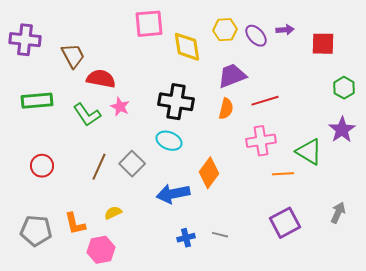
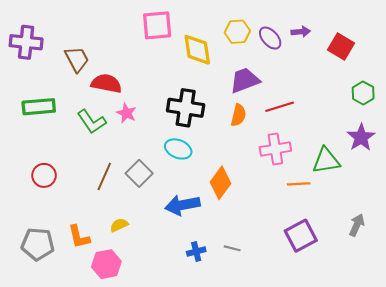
red square: (323, 44) -> (341, 46), turned 30
green triangle: (309, 152) -> (326, 161), turned -40

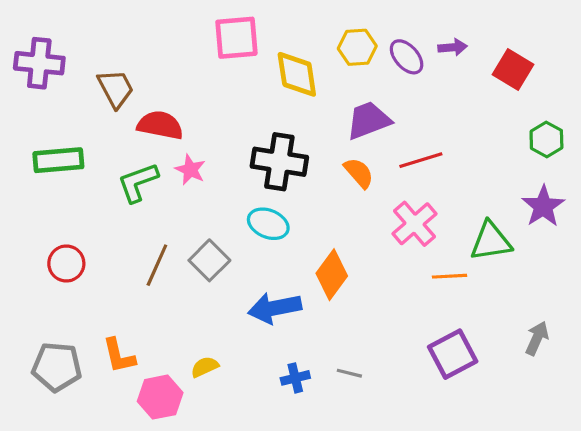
orange semicircle: (238, 115) -> (359, 173), turned -55
green L-shape: (92, 122) -> (138, 182), turned 104
pink cross: (275, 149) -> (415, 224), turned -32
yellow semicircle: (119, 225) -> (205, 367), moved

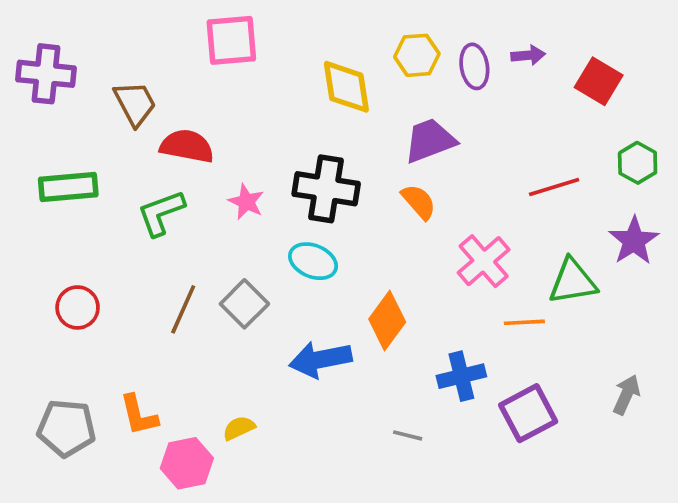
pink square: (236, 38) -> (231, 40), moved
purple ellipse: (407, 57) -> (474, 66), turned 33
red line: (421, 160) -> (554, 187), moved
pink star: (190, 170) -> (246, 202), moved
blue cross: (295, 378) -> (461, 376), moved, size x1.4

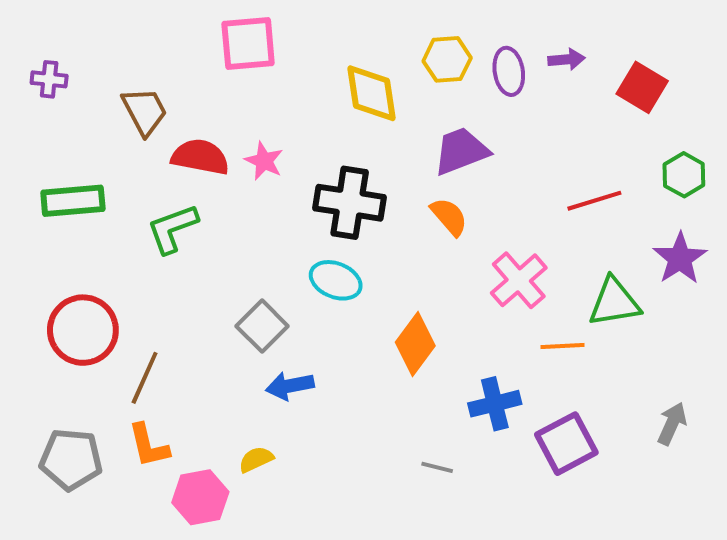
purple cross: (46, 74) -> (49, 79), size x0.6
pink star: (246, 202) -> (264, 161), moved
red circle: (78, 307) -> (83, 330), size x1.5
brown line: (183, 309) -> (145, 378), moved
blue arrow: (320, 359) -> (290, 386), moved, size x0.7

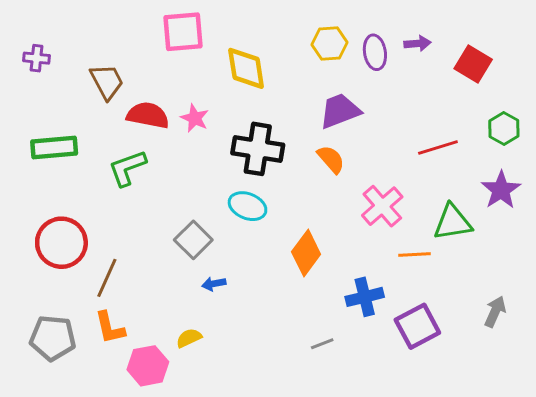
yellow diamond: (371, 93) -> (246, 68), moved
blue arrow: (290, 386) -> (214, 284), size x0.7
gray line: (437, 467) -> (322, 344), turned -35

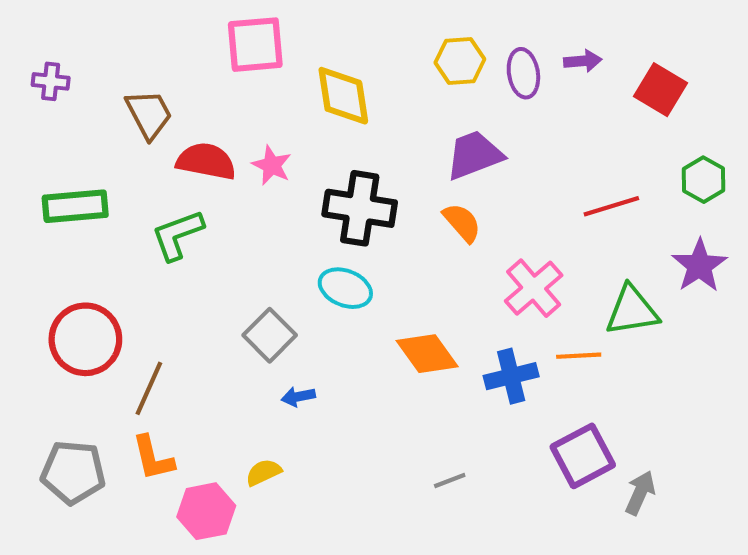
orange diamond: (306, 253) -> (427, 354), turned -72
blue cross: (365, 297) -> (511, 376), moved
gray arrow: (495, 312) -> (640, 493), moved

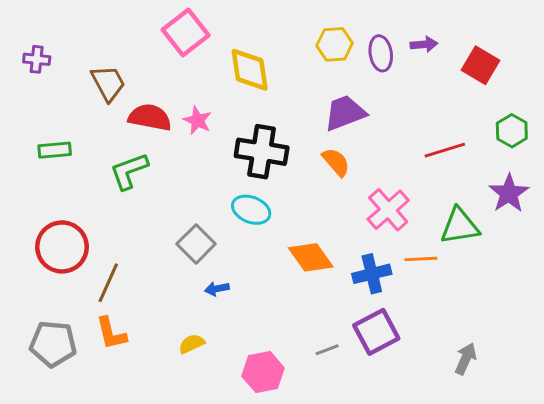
pink square: (255, 45) -> (186, 32), turned -33
green rectangle: (75, 206) -> (55, 150), size x0.7
purple square: (583, 456) -> (376, 332), moved
pink hexagon: (206, 511) -> (263, 372), moved

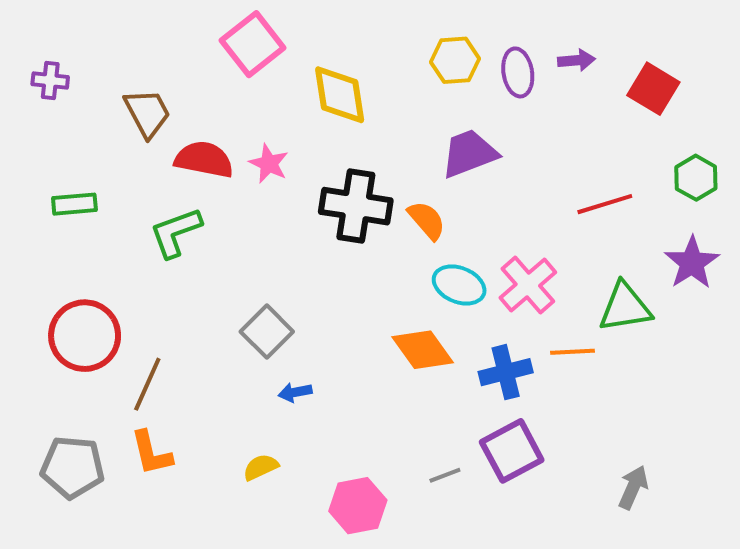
orange semicircle: (336, 162) -> (427, 220), moved
cyan ellipse: (251, 210) -> (459, 285), moved

